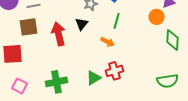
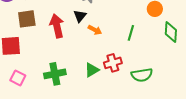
green line: (117, 21) -> (131, 33), moved
orange arrow: (108, 42) -> (95, 30), moved
green semicircle: (168, 81) -> (142, 75), moved

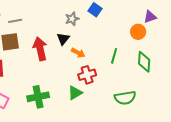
green diamond: (171, 32) -> (144, 62), moved
red cross: (113, 63) -> (87, 75), moved

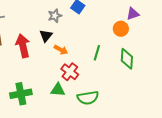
red cross: (87, 75) -> (70, 72), turned -36
green triangle: (75, 93) -> (58, 90), turned 35
green semicircle: (125, 98) -> (88, 98), moved

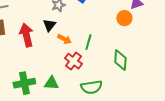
green line: (97, 53) -> (88, 42), moved
green diamond: (127, 59) -> (120, 60), moved
green triangle: (58, 90) -> (51, 83), moved

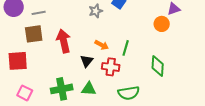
black triangle: (49, 25) -> (87, 61), moved
red cross: (73, 61) -> (111, 67), turned -30

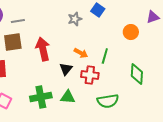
orange circle: (162, 24) -> (131, 32), moved

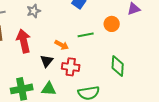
gray star: (75, 19) -> (34, 11), moved
green line: (105, 56) -> (86, 35), moved, turned 63

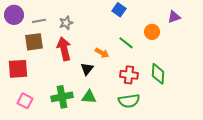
gray star: (34, 11) -> (66, 23), moved
green line: (86, 35) -> (126, 43), turned 49
red cross: (71, 67) -> (129, 75), moved

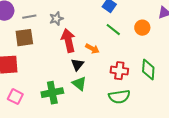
green line: (126, 43) -> (113, 30), moved
red arrow: (64, 49) -> (68, 41), moved
green triangle: (89, 97) -> (79, 84), moved, turned 35

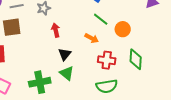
orange circle: (142, 28) -> (123, 29), moved
red arrow: (68, 41) -> (56, 30), size x0.6
orange arrow: (92, 49) -> (92, 38), moved

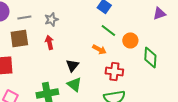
red arrow: (56, 30) -> (49, 42), moved
green diamond: (136, 59) -> (150, 57), moved

